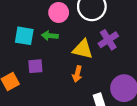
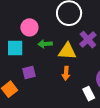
pink circle: (59, 12) -> (29, 27), moved
green arrow: (50, 36) -> (45, 44), moved

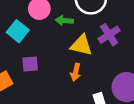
green arrow: (45, 44) -> (64, 20), moved
cyan square: (15, 48) -> (18, 31), turned 30

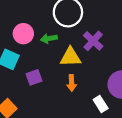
purple square: (30, 64) -> (34, 77), moved

